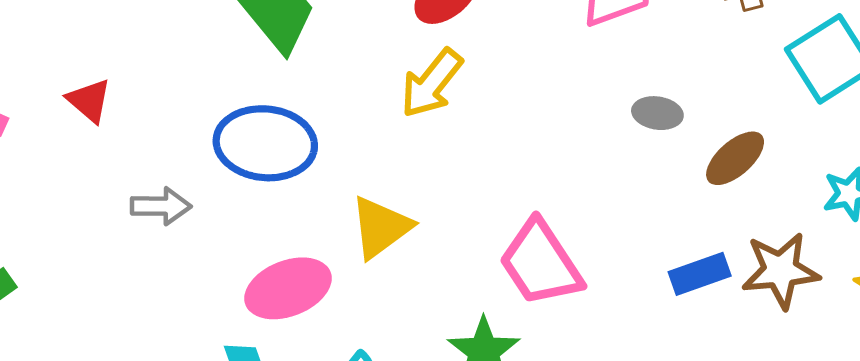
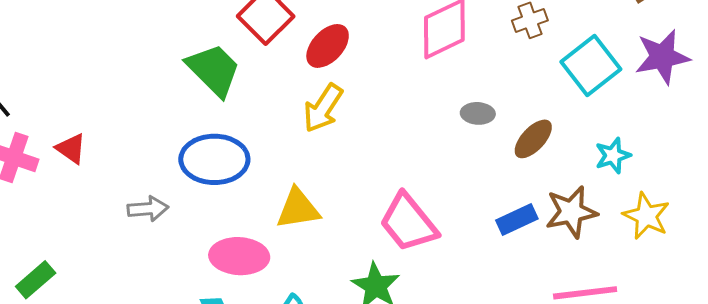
red triangle: (89, 100) -> (71, 149), moved
yellow triangle: (381, 227) -> (298, 209), turned 33
pink ellipse: (288, 288) -> (239, 256), turned 30

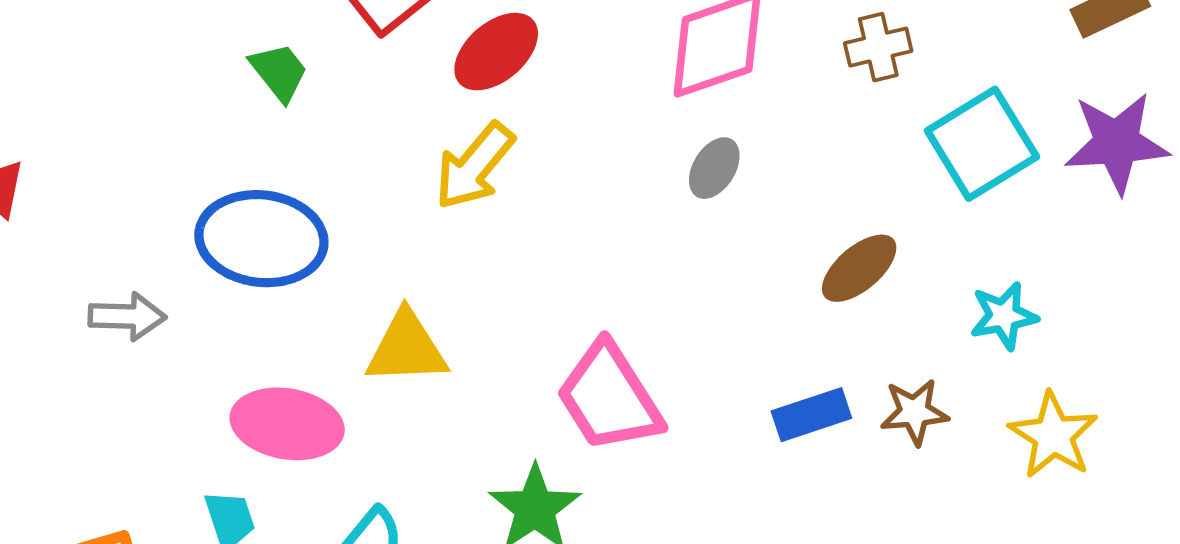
green trapezoid: (214, 70) -> (279, 72), size x0.6
gray ellipse: (478, 113) -> (714, 168), moved, turned -68
brown star: (571, 212) -> (914, 412), size x0.7

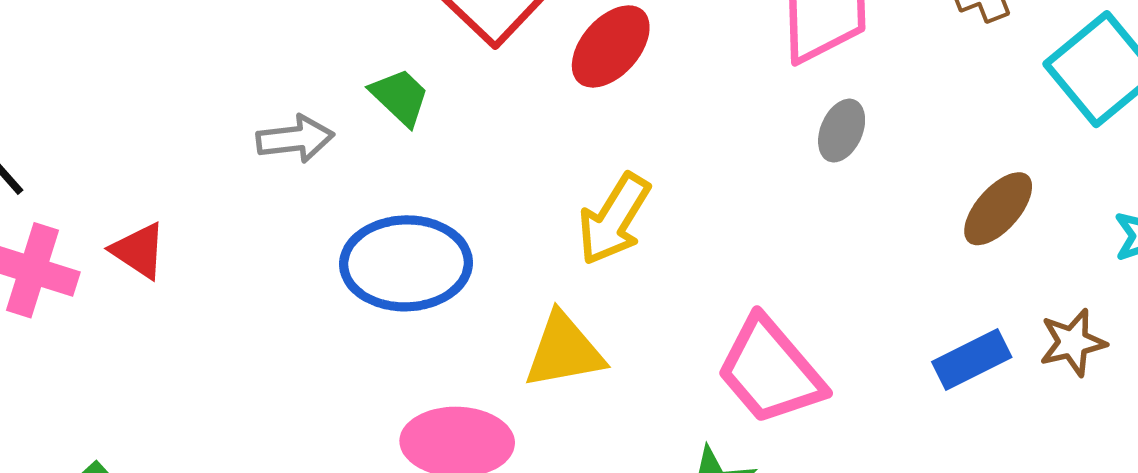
yellow arrow: (474, 166) -> (614, 219), moved
gray arrow: (127, 316) -> (295, 139), moved

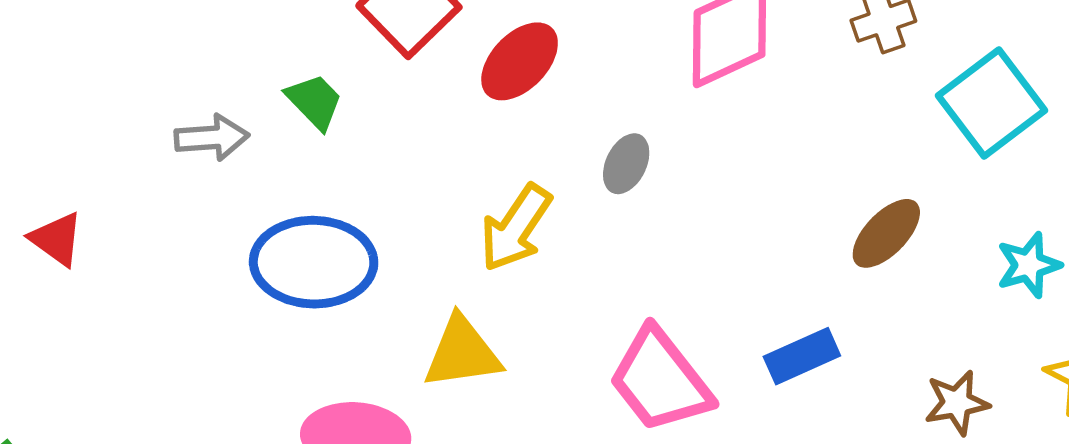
gray ellipse: (842, 131) -> (626, 164), moved
brown star: (1073, 343) -> (957, 403), moved
blue rectangle: (972, 359) -> (802, 356), moved

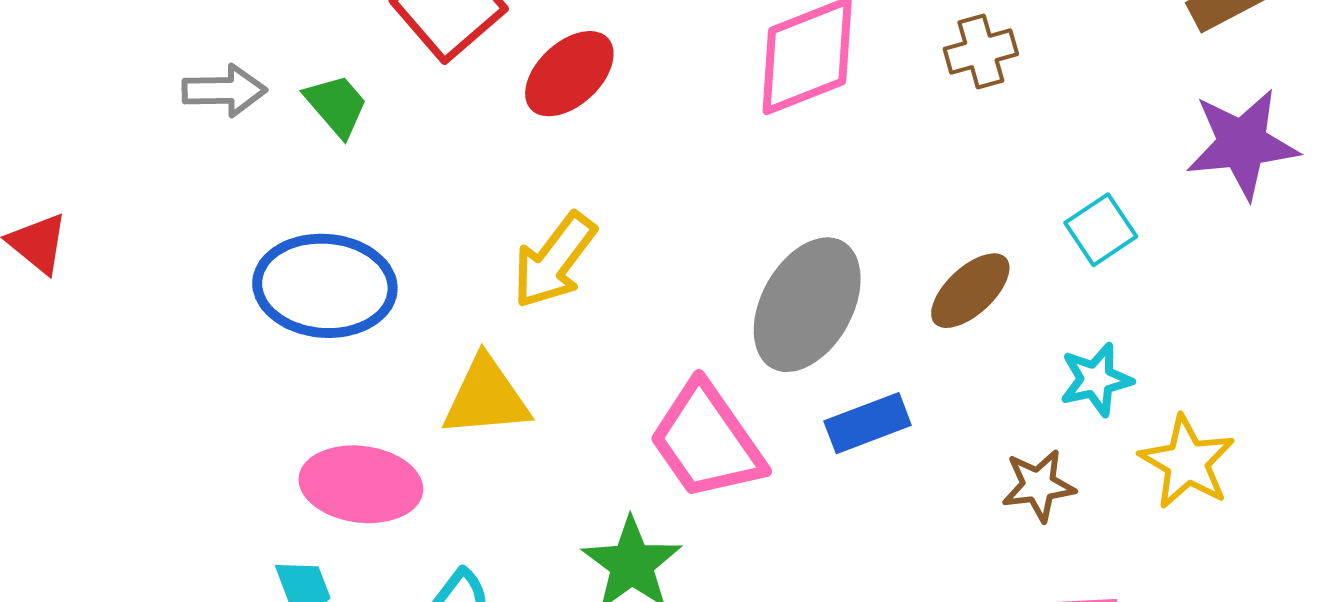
cyan square: (992, 103) -> (1101, 230), moved, size x0.6
gray arrow: (212, 138) -> (224, 91), moved
gray ellipse: (626, 164) -> (807, 305), moved, size x2.0
cyan star: (1029, 265) -> (1096, 380), moved

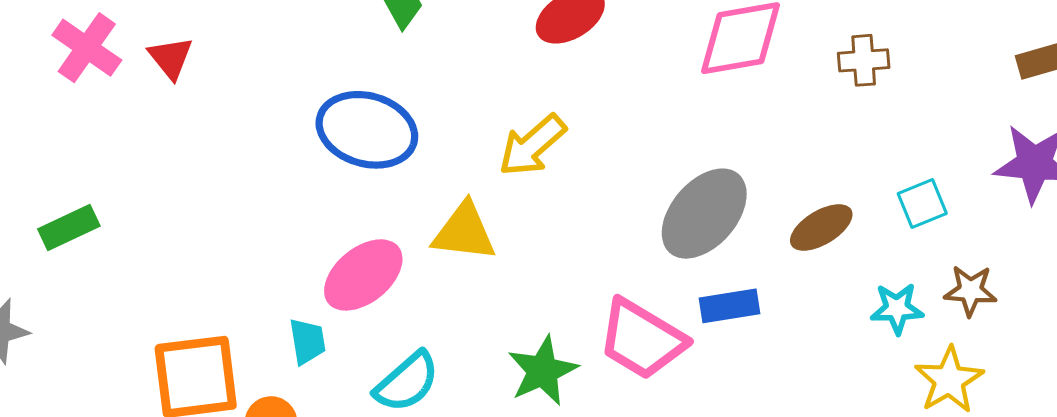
pink trapezoid: (707, 441) -> (642, 339), moved, turned -36
pink ellipse: (361, 484) -> (363, 275), turned -58
brown star: (1038, 486) -> (970, 291), moved

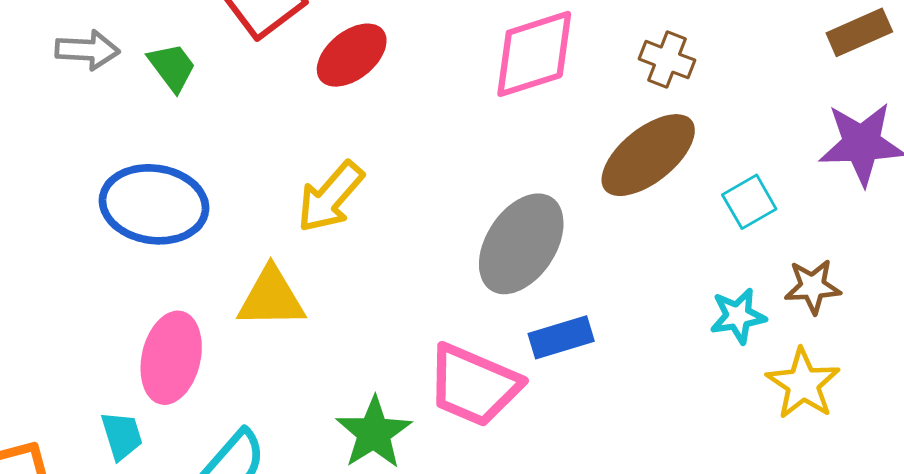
brown cross: (864, 60) -> (667, 60), turned 33
brown ellipse: (821, 227) -> (648, 155), moved, size x1.5
pink ellipse: (363, 275) -> (171, 358), turned -30

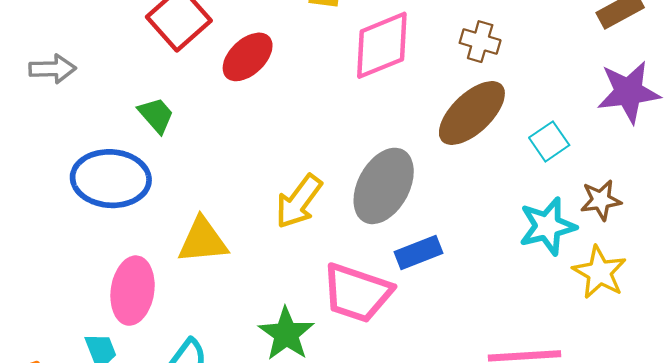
green trapezoid: (172, 67) -> (156, 115), moved
yellow arrow: (330, 197) -> (299, 201), moved
cyan star: (738, 316) -> (547, 226), size x1.4

